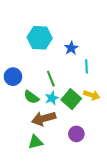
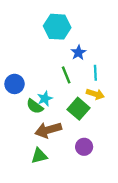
cyan hexagon: (40, 38) -> (57, 27), moved
green line: (51, 79) -> (66, 75), moved
yellow arrow: (92, 95) -> (95, 94), moved
cyan star: (52, 98) -> (45, 99), moved

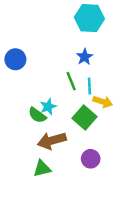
cyan hexagon: (57, 27) -> (89, 18), moved
cyan line: (95, 73) -> (89, 86), moved
blue circle: (15, 84) -> (15, 59), moved

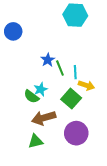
blue star: (85, 57) -> (48, 60), moved
blue circle: (15, 59) -> (13, 31), moved
purple circle: (91, 159) -> (76, 133), size x1.5

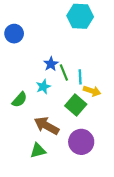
cyan star: (41, 89) -> (43, 87), moved
green semicircle: (31, 97) -> (19, 100), moved, turned -84
brown arrow: (44, 118) -> (47, 126), turned 45

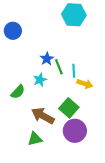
green square: (76, 105) -> (69, 108), moved

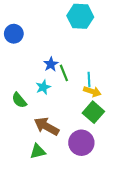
cyan line: (74, 71) -> (89, 79), moved
green semicircle: (18, 92) -> (19, 100), turned 98
green square: (69, 108) -> (93, 112), moved

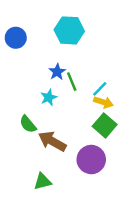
cyan hexagon: (80, 16) -> (69, 30), moved
cyan line: (89, 79) -> (100, 89), turned 48
green semicircle: (19, 100) -> (28, 124), moved
green triangle: (38, 151) -> (43, 181), moved

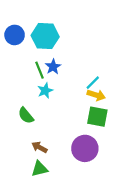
cyan hexagon: (69, 30) -> (45, 36), moved
green line: (72, 82) -> (39, 70), moved
green square: (105, 125) -> (97, 117), turned -30
brown arrow: (52, 141) -> (39, 147), moved, size x0.6

